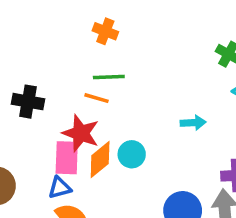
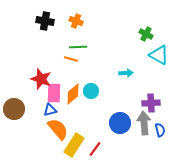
black cross: (28, 102) -> (45, 21), moved
red star: (81, 133) -> (41, 79), moved

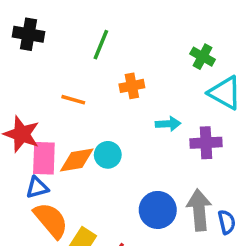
orange cross: (76, 21) -> (132, 86), moved, turned -32
green line: (78, 47) -> (101, 45), moved, turned -66
orange diamond: (73, 94) -> (77, 160), turned 30
purple cross: (151, 103) -> (206, 143), moved

